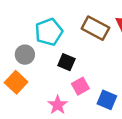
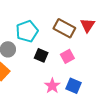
pink square: (80, 86) -> (67, 56), moved
pink star: (58, 105) -> (52, 86), moved

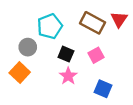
pink star: (52, 86) -> (68, 76), moved

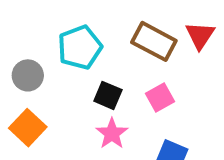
gray circle: (28, 47) -> (28, 75), moved

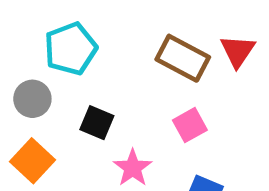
cyan pentagon: (80, 47) -> (71, 49), moved
black square: (108, 95) -> (97, 123), moved

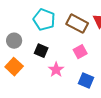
cyan pentagon: (71, 49) -> (44, 20), moved, turned -30

